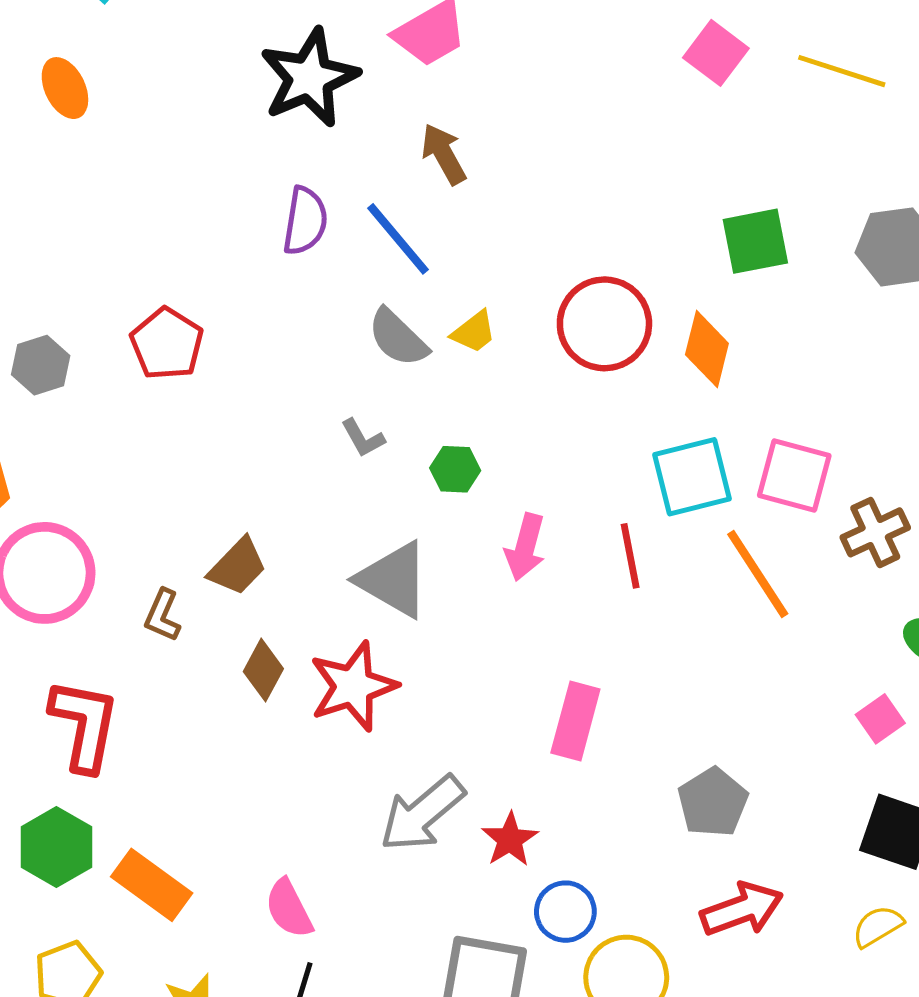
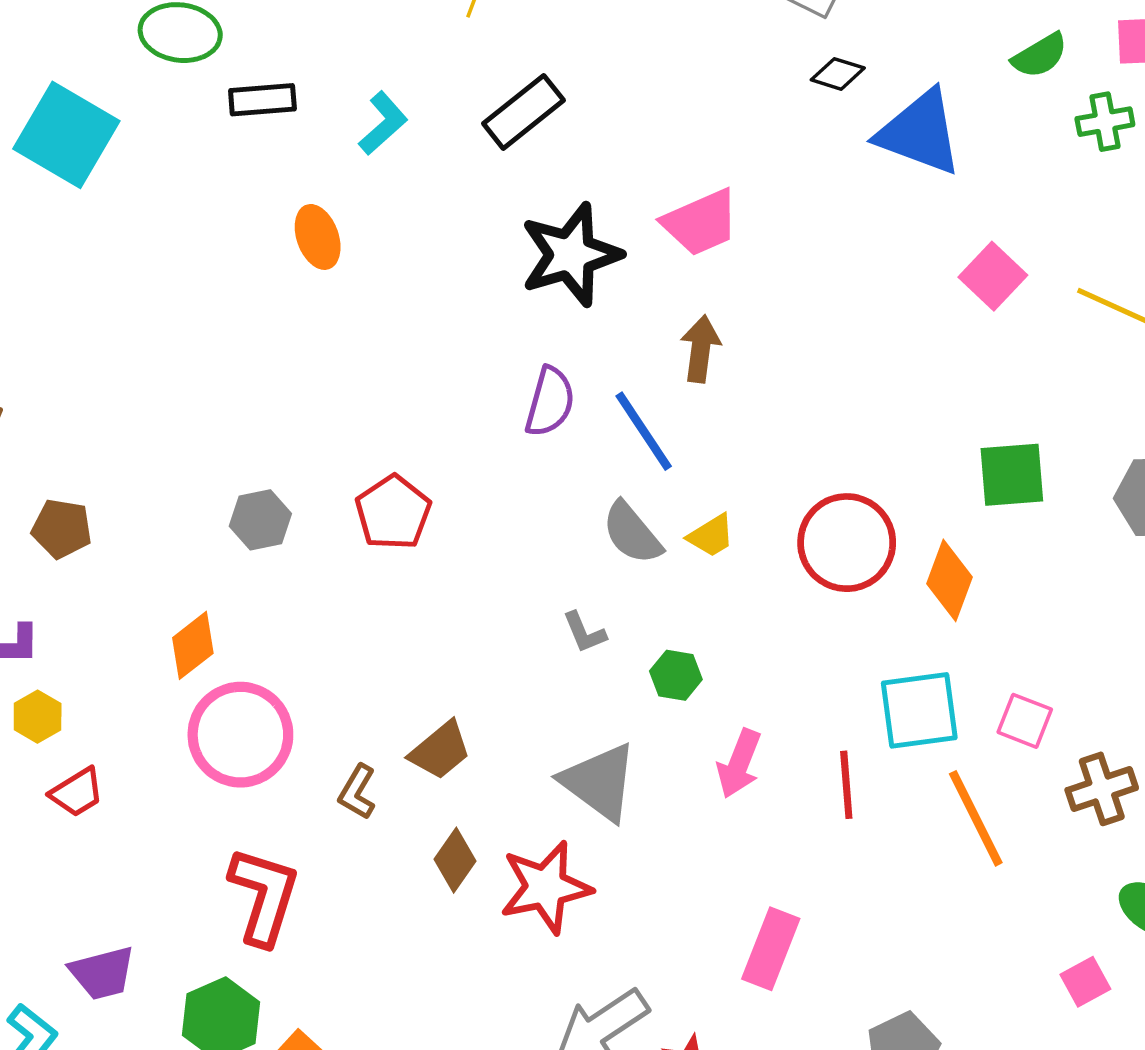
brown arrow: (444, 154) -> (701, 349), turned 30
pink square: (794, 475) -> (1025, 721), size x0.7

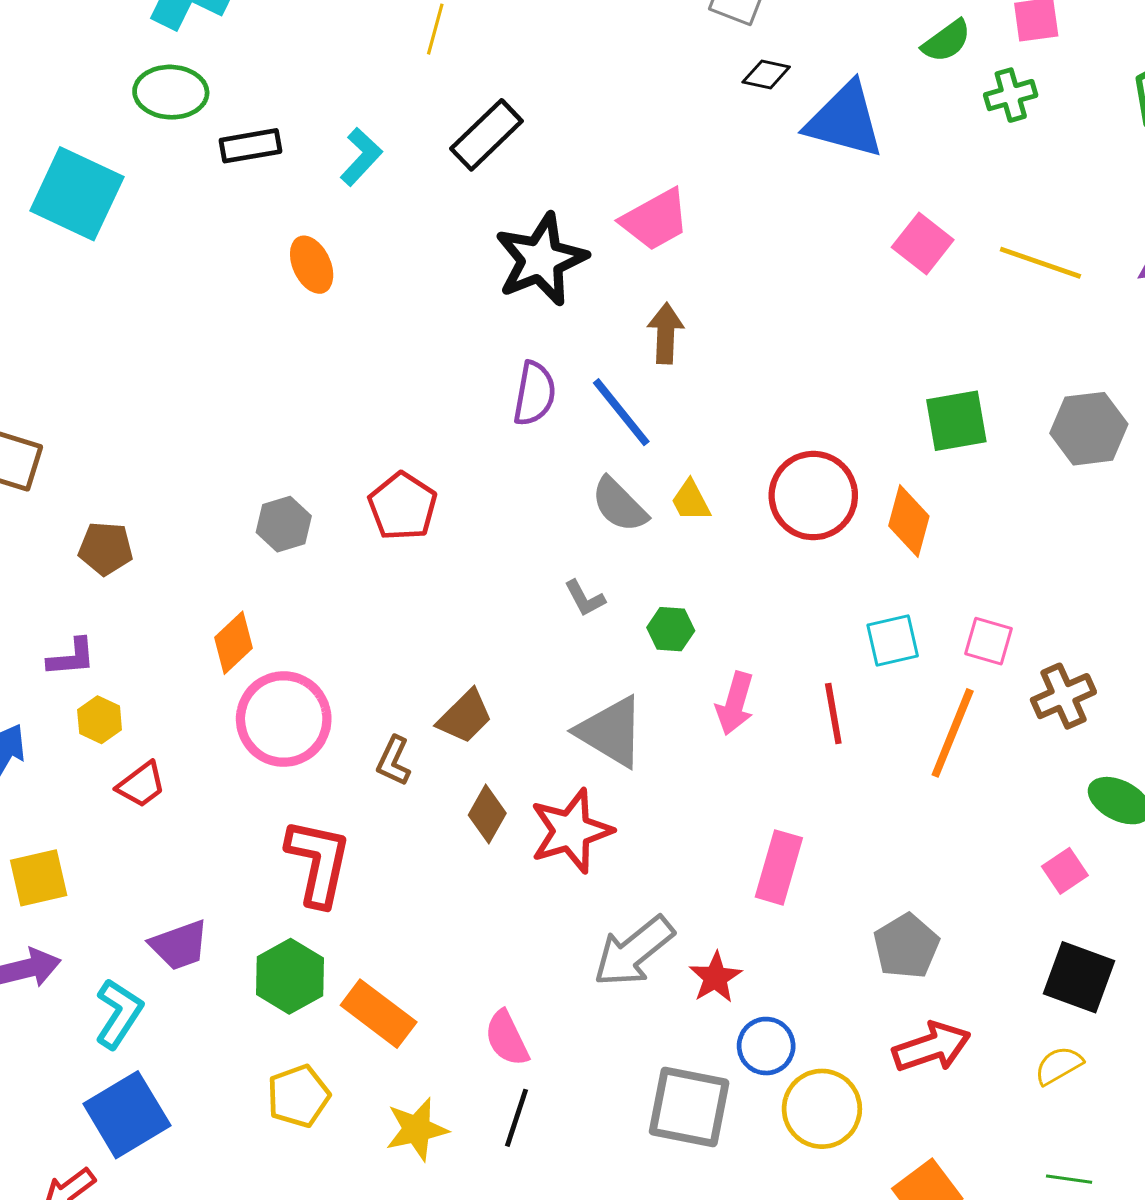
yellow trapezoid: (711, 536) -> (691, 501), turned 99
cyan square: (919, 710) -> (893, 640), size x0.7
orange line: (976, 818) -> (953, 733), turned 54

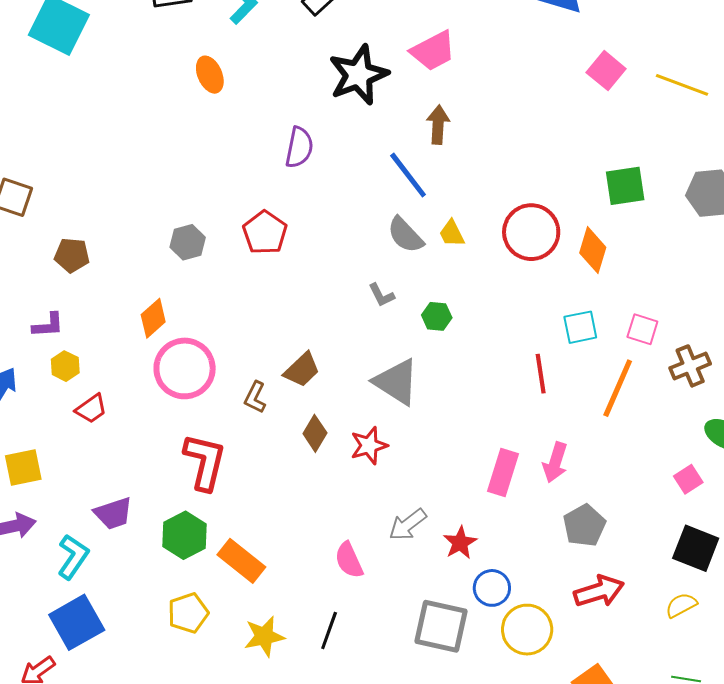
purple semicircle: (534, 394) -> (299, 147), moved
pink arrow: (735, 703) -> (555, 462), moved
red star: (571, 831) -> (369, 446), size x0.7
gray arrow: (634, 951) -> (408, 525), size x0.7
pink semicircle: (507, 1038) -> (349, 560), moved

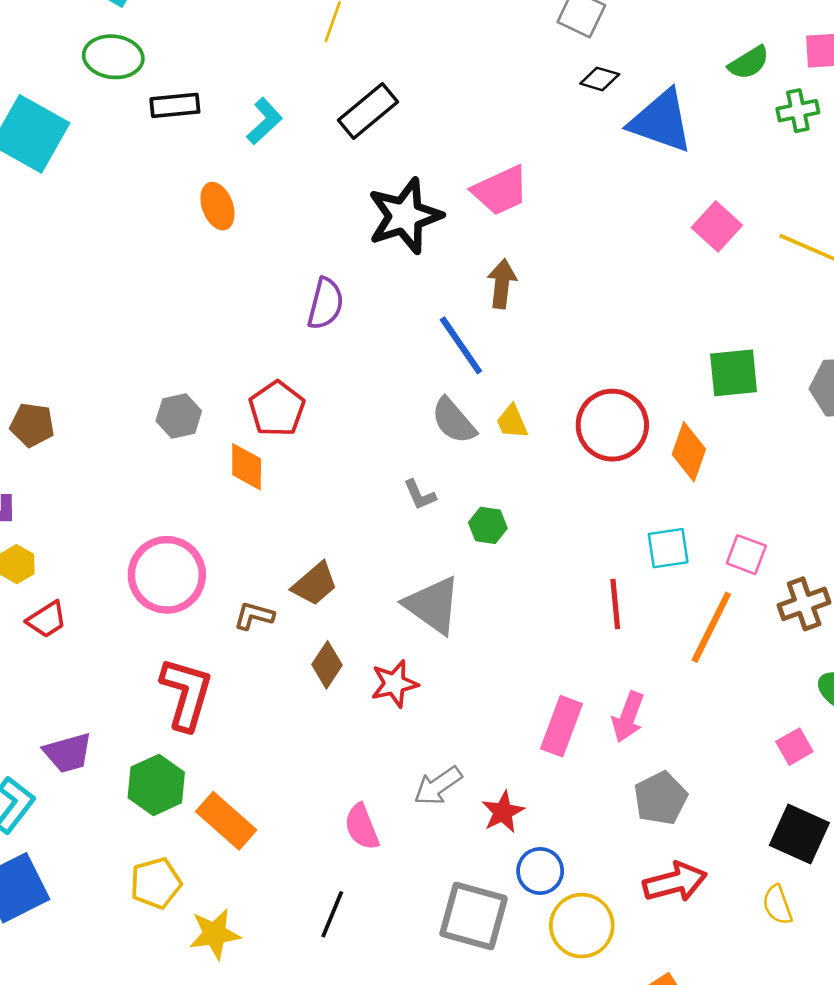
orange diamond: (153, 318) -> (247, 467), moved, turned -51
brown L-shape: (255, 397) -> (254, 616), turned 76
yellow semicircle: (681, 605) -> (777, 905), turned -84
yellow star: (264, 636) -> (215, 934), moved

